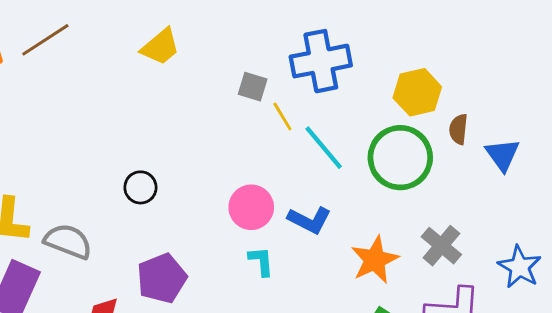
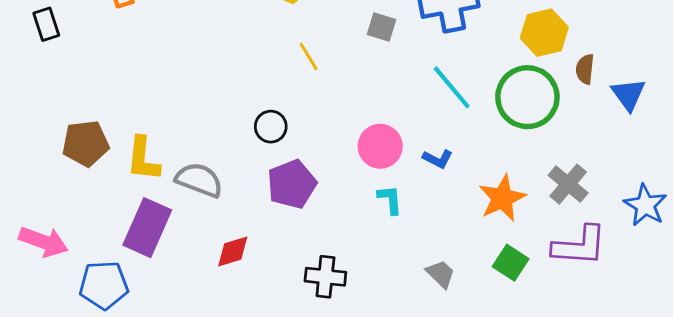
yellow line: (282, 116) -> (309, 56), moved
blue L-shape: (309, 220) -> (438, 159), size x0.7
purple pentagon: (162, 278) -> (292, 184), moved

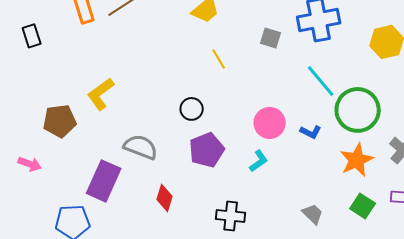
green circle: (527, 97) -> (358, 110), moved
yellow L-shape: (143, 159) -> (101, 94), moved, turned 48
cyan L-shape: (390, 200) -> (259, 161), moved, turned 60
pink arrow: (43, 242) -> (30, 164), moved, size x0.7
red diamond: (233, 251) -> (165, 198), turned -56

